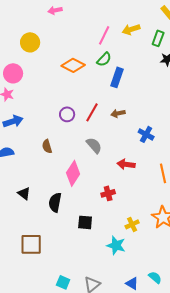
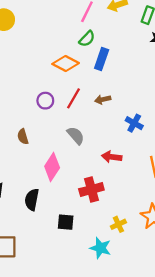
orange diamond: (73, 65) -> (66, 64), moved
red cross: (108, 193) -> (91, 189), size x1.5

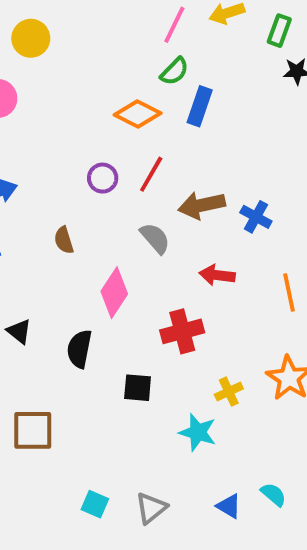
brown arrow: (103, 99) -> (202, 205), moved, size x1.6

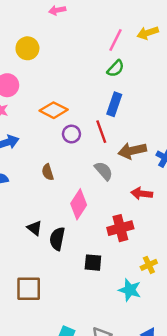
blue rectangle: (200, 106) -> (114, 104), moved
orange diamond: (138, 114) -> (54, 110), moved
red line: (151, 174) -> (101, 132), turned -50
black triangle: (19, 331) -> (35, 228), moved

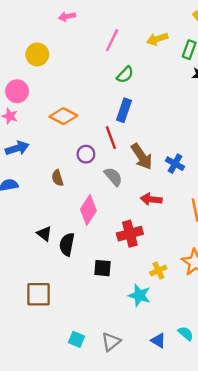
pink line: (116, 40) -> (112, 40), moved
purple circle: (71, 134) -> (86, 154), moved
brown arrow: (132, 151) -> (142, 157), turned -112

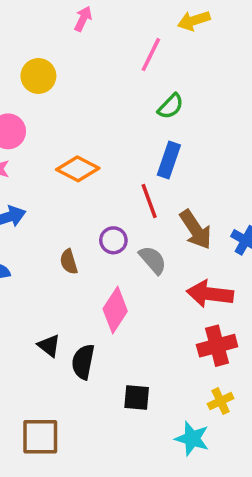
pink arrow: (67, 16) -> (83, 19), turned 126
yellow arrow: (157, 39) -> (194, 21), moved
purple circle: (86, 154) -> (113, 240), moved
red arrow: (151, 199) -> (210, 294), size x1.4
red cross: (130, 234) -> (217, 346), moved

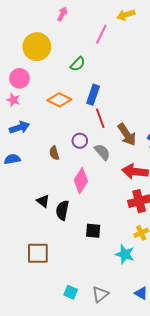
yellow circle: (38, 76) -> (37, 47), size x1.4
green semicircle: (171, 106) -> (78, 64), moved
blue rectangle: (169, 160) -> (93, 95), moved

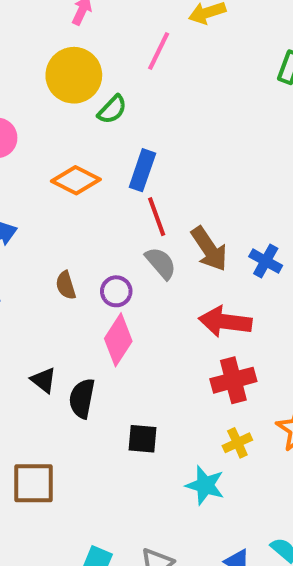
yellow circle: (37, 47) -> (74, 75), moved
purple circle: (80, 141) -> (116, 291), moved
gray semicircle: (102, 152) -> (161, 263), moved

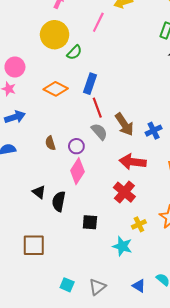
blue cross: (266, 261) -> (154, 131), turned 35
red cross: (233, 380) -> (124, 192), moved, turned -35

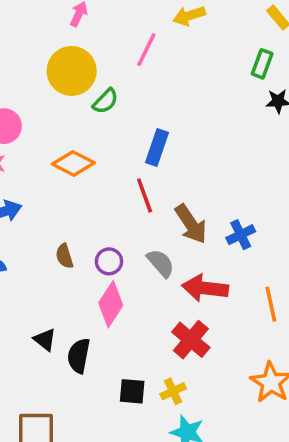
blue rectangle: (90, 84) -> (157, 147), moved
gray semicircle: (99, 132) -> (161, 263), moved
yellow cross: (139, 224) -> (173, 391), moved

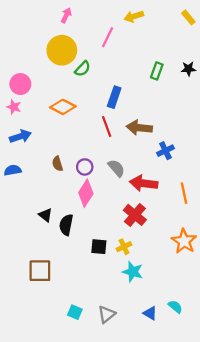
green rectangle: (262, 64) -> (157, 71), moved
brown arrow: (191, 224) -> (139, 128), moved, turned 130

